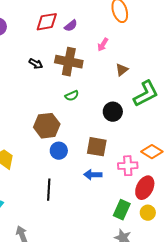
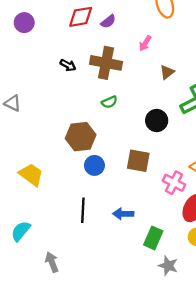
pink cross: (128, 166) -> (174, 183), turned 30
blue arrow: (93, 175) -> (123, 214), moved
green rectangle: (122, 210) -> (153, 238), moved

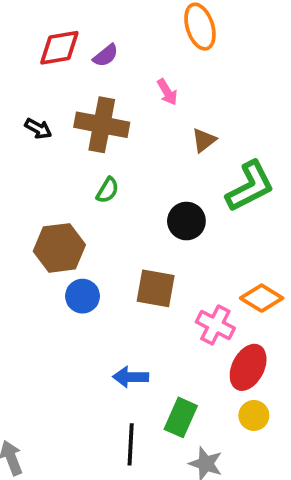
pink arrow: (145, 43) -> (167, 92), turned -63
green semicircle: (109, 102) -> (108, 190), turned -35
black line: (83, 210) -> (131, 444), moved

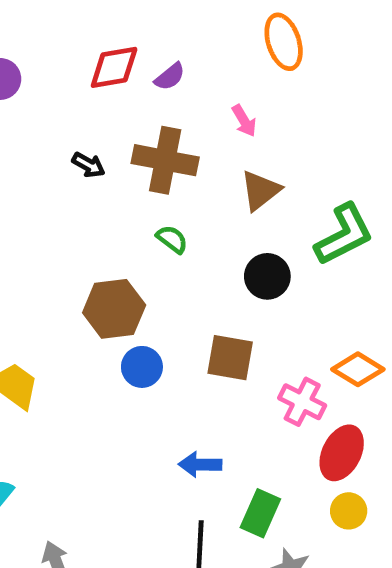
brown triangle: (204, 140) -> (260, 190), moved, size x1.4
green semicircle: (108, 190) -> (172, 239), turned -84

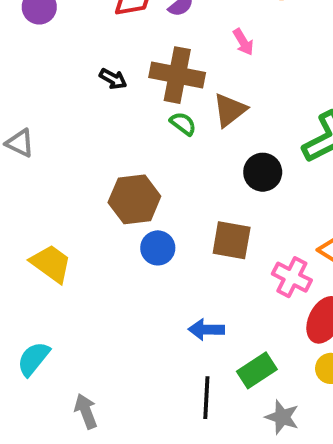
brown triangle: (260, 190) -> (230, 110), moved
green semicircle: (172, 239) -> (183, 124), moved
green rectangle: (260, 513) -> (257, 370), turned 33

